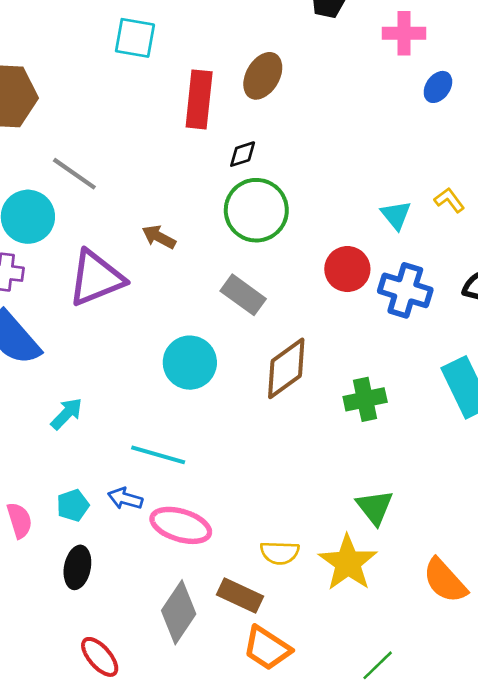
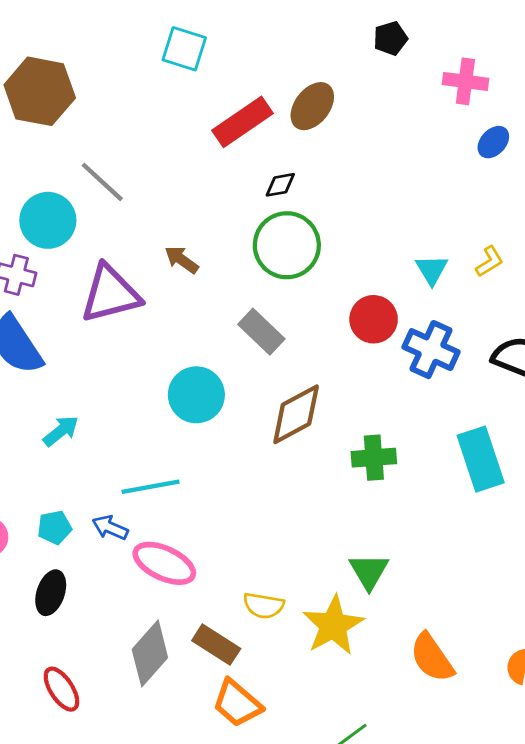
red rectangle: (199, 99) -> (243, 122), turned 42
yellow L-shape: (449, 200) -> (489, 262), turned 88
cyan line: (158, 455) -> (150, 487), turned -34

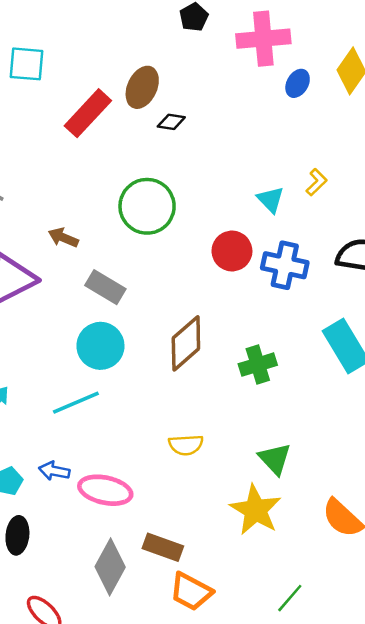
pink cross: (465, 81) -> (263, 39), size x1.4
black diamond: (280, 185) -> (171, 122), moved, turned 32
gray rectangle: (261, 332) -> (105, 287), moved
cyan line: (150, 487) -> (76, 403), moved
yellow semicircle: (264, 606) -> (186, 445), moved

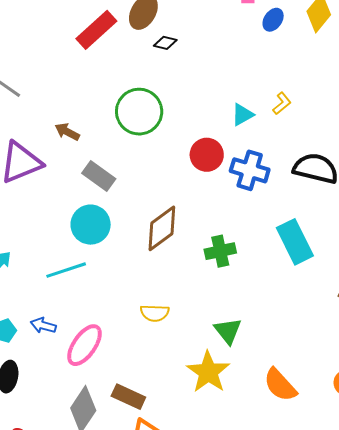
cyan triangle: (271, 200) -> (242, 115), turned 40
pink ellipse: (105, 490) -> (84, 345), turned -72

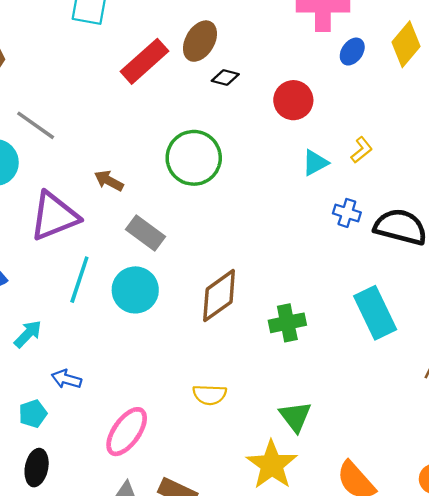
red circle: (207, 155) -> (293, 100), moved
blue cross: (250, 170) -> (347, 213), moved, size x0.6
cyan line: (66, 270) -> (79, 280), moved, turned -54
blue arrow: (43, 325) -> (67, 379), moved

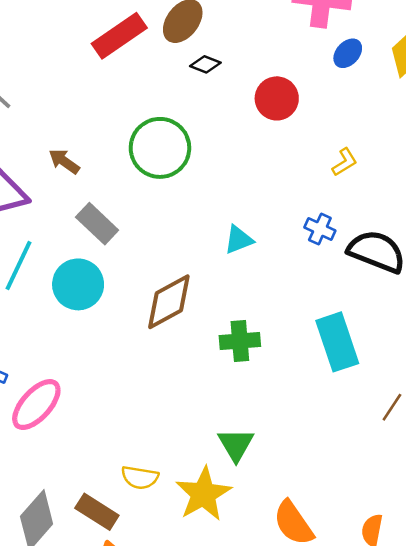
cyan triangle: (315, 163) -> (239, 240), moved
yellow semicircle: (210, 395) -> (140, 477), moved
pink ellipse: (127, 432) -> (36, 405), moved

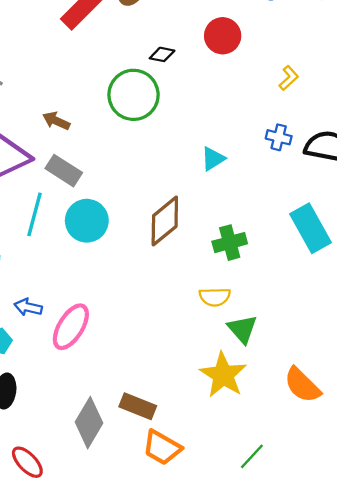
black diamond: (205, 64) -> (162, 54), moved
gray rectangle: (97, 224) -> (64, 171), moved
yellow semicircle: (140, 477) -> (215, 297), moved

